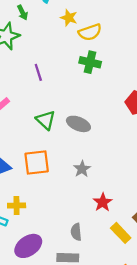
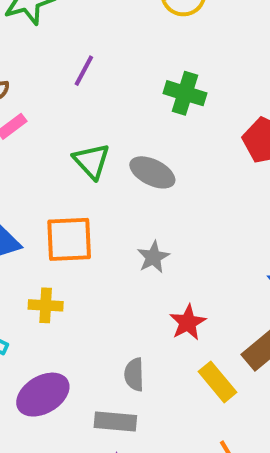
green cross: (90, 62) -> (185, 93), moved
purple line: (38, 72) -> (84, 71), turned 42
yellow cross: (17, 206) -> (46, 305), moved

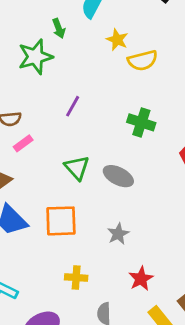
yellow cross: (46, 305) -> (76, 278), moved

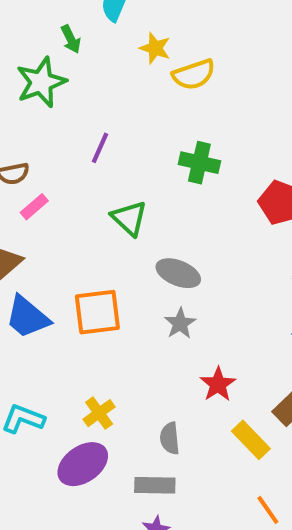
green triangle: (77, 168) -> (129, 218), moved
gray ellipse: (118, 176) -> (178, 273), moved
yellow cross: (76, 278) -> (99, 413), moved, turned -35

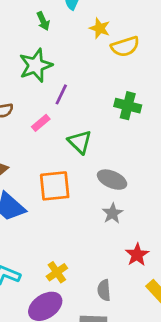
green star: (41, 82) -> (36, 65), moved
pink rectangle: (34, 207) -> (41, 123), moved
orange square: (97, 312) -> (55, 186), moved

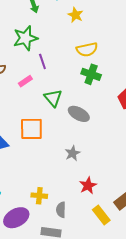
yellow semicircle: (125, 46) -> (87, 49), moved
purple line: (61, 94) -> (42, 61), turned -49
gray ellipse: (112, 180) -> (79, 114), moved
yellow cross: (57, 272) -> (39, 196), moved, turned 35

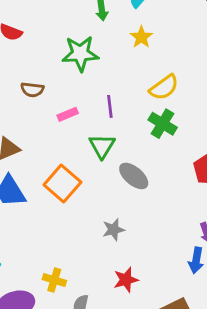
yellow star: (75, 15) -> (141, 37), moved
yellow semicircle: (87, 49) -> (164, 87), turned -35
purple line: (42, 61) -> (110, 106), moved
orange square: (31, 129) -> (62, 184), turned 30

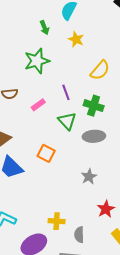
green cross: (163, 124) -> (94, 106), moved
gray ellipse: (134, 176) -> (94, 136), turned -30
orange square: (62, 184) -> (46, 153), size x0.7

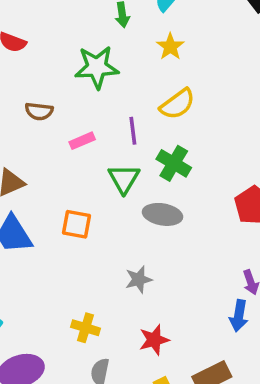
yellow semicircle: (100, 70) -> (177, 104), moved
orange square: (46, 153) -> (77, 224), turned -30
yellow cross: (57, 221) -> (86, 328), moved

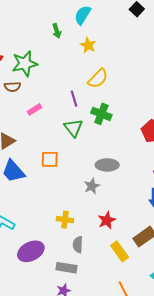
green star: (97, 67) -> (25, 64), moved
brown semicircle: (39, 111) -> (12, 87), moved
pink rectangle: (82, 141) -> (35, 109), moved
gray ellipse: (162, 214) -> (107, 165), moved

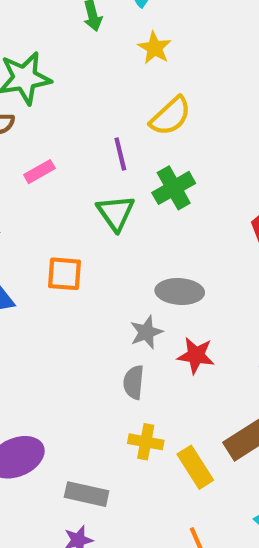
green cross: (101, 114) -> (174, 188), turned 36
yellow cross: (65, 220) -> (146, 442), moved
red star: (107, 220) -> (196, 355), moved, turned 30
gray semicircle: (78, 245) -> (134, 382), moved

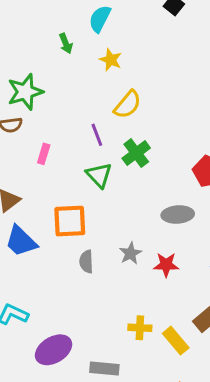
pink rectangle: (39, 172) -> (44, 154), turned -36
orange square: (65, 274) -> (70, 221), size x1.4
gray ellipse: (180, 292) -> (178, 215), moved
gray semicircle: (134, 382) -> (86, 262), moved

